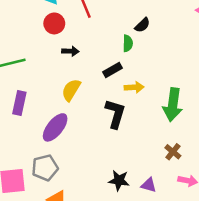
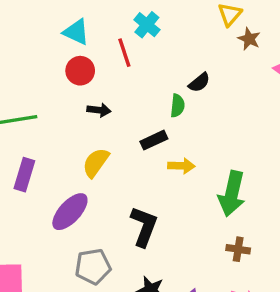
black L-shape: (115, 114) -> (144, 226), moved
brown cross: (173, 152) -> (238, 249), moved, turned -35
gray pentagon: (45, 168) -> (93, 267), moved

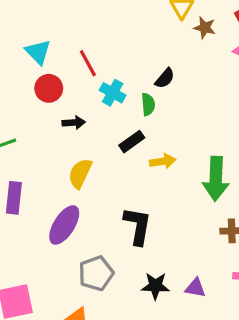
cyan cross: (147, 25) -> (113, 93), moved
cyan triangle: (76, 32) -> (38, 52), turned 32

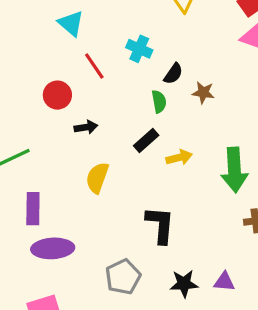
brown star: (205, 28) -> (203, 93), moved
cyan triangle: (38, 52) -> (71, 23), moved
cyan cross: (113, 93) -> (139, 49), moved
purple ellipse: (64, 225) -> (53, 248), moved, turned 60

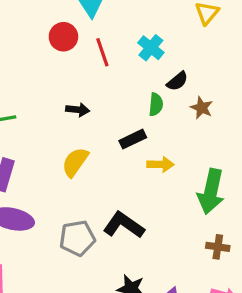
red circle: (57, 95) -> (63, 37), moved
black L-shape: (160, 225) -> (124, 225), turned -75
gray pentagon: (123, 277) -> (77, 238), moved

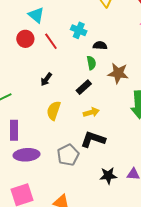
black semicircle: (177, 81) -> (100, 45), turned -120
brown star: (202, 108) -> (118, 73), moved, size x1.5
black arrow: (78, 110) -> (46, 79), turned 136
yellow arrow: (160, 164) -> (91, 112), moved

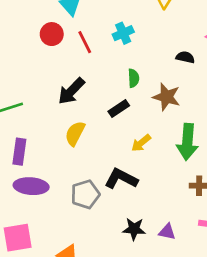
cyan cross: (79, 30) -> (123, 33), turned 35
black semicircle: (100, 45) -> (185, 57), moved
black arrow: (46, 79) -> (71, 91), size x1.6
yellow arrow: (91, 112) -> (141, 143), moved, turned 147

